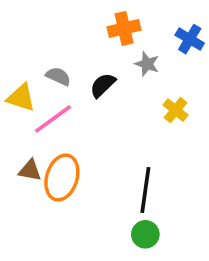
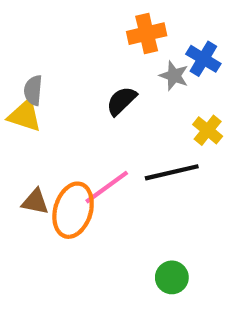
blue cross: (190, 39) -> (203, 59), moved
gray semicircle: (58, 76) -> (33, 90), moved, turned -110
pink line: (53, 119) -> (107, 187), moved
black line: (145, 190) -> (172, 172), moved, turned 69

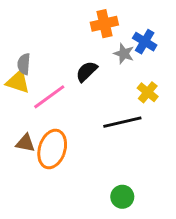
pink line: (107, 187) -> (49, 97), moved

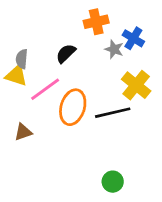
black semicircle: (87, 71) -> (66, 53), moved
yellow cross: (148, 92) -> (136, 85), size x1.5
brown triangle: (25, 143) -> (23, 132), turned -30
orange ellipse: (52, 149) -> (73, 107), moved

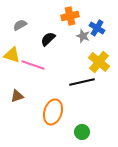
gray semicircle: (22, 59) -> (20, 25), moved, turned 56
pink line: (45, 89) -> (33, 65), turned 55
orange ellipse: (73, 107) -> (53, 112), moved

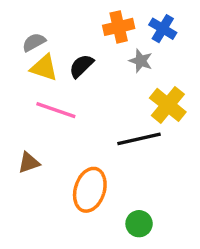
blue cross: (97, 28) -> (163, 29), moved
yellow triangle: (12, 55) -> (44, 68), moved

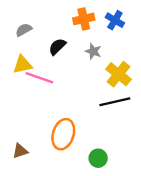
gray star: (141, 61) -> (93, 51), moved
yellow triangle: (44, 68) -> (22, 65), moved, turned -30
black line: (139, 139) -> (115, 102), moved
brown triangle: (29, 163) -> (20, 151), moved

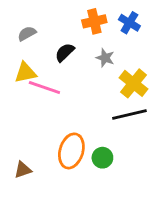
green circle: (98, 158) -> (102, 158), moved

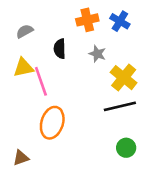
black semicircle: (65, 52) -> (60, 49), turned -48
pink line: (44, 87) -> (41, 81), turned 52
orange ellipse: (71, 151) -> (52, 123), moved
green circle: (102, 158) -> (126, 148), moved

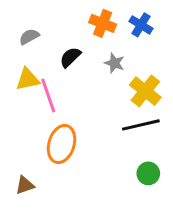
orange cross: (87, 20) -> (103, 23), turned 35
black semicircle: (60, 49) -> (70, 57), turned 48

